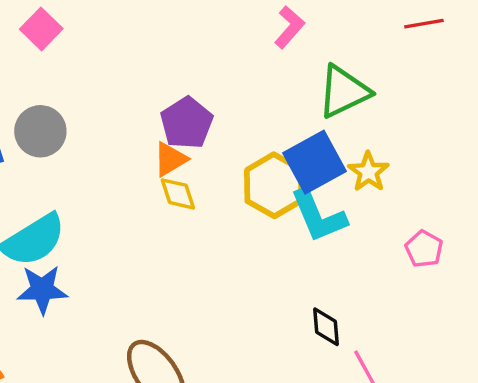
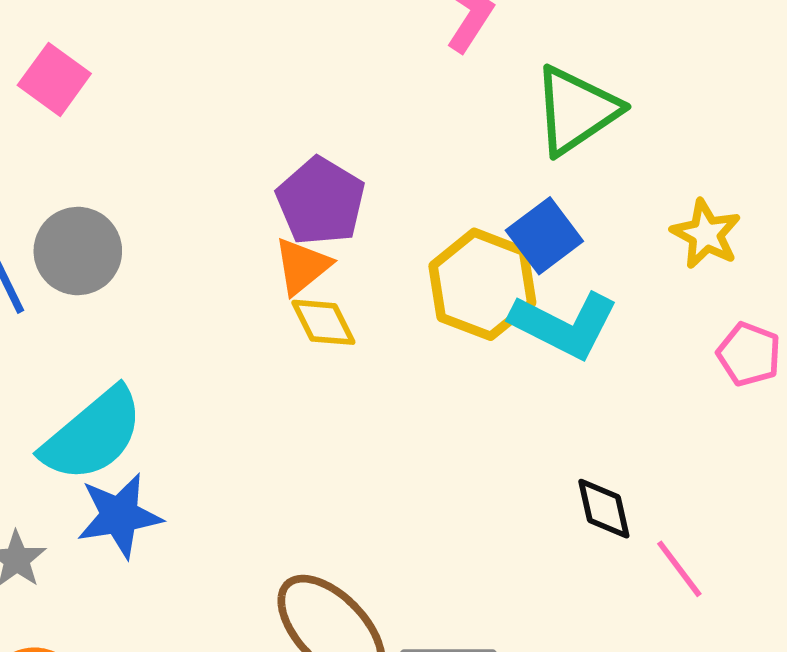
blue square: (315, 162) -> (544, 236), size x0.7
yellow star: (368, 172) -> (706, 234), moved
cyan L-shape: (318, 216) -> (564, 325), turned -32

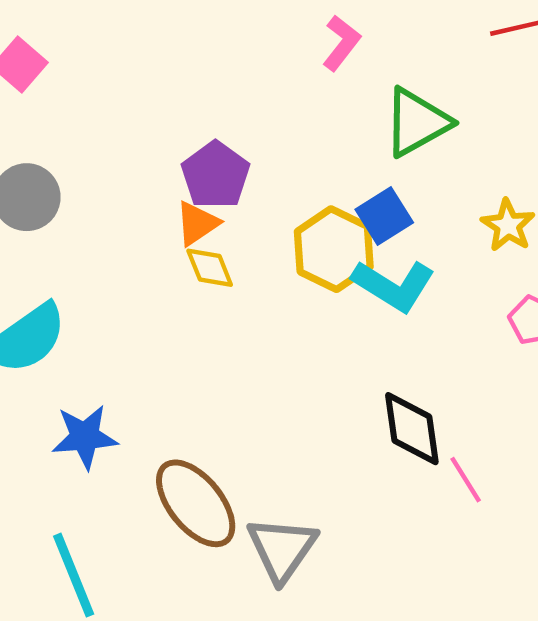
black diamond: (604, 509) -> (412, 429), size x1.5
blue star: (119, 516) -> (85, 437), moved

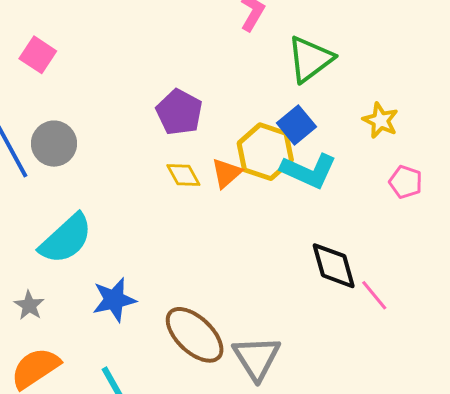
orange triangle: (197, 223) -> (226, 173), moved

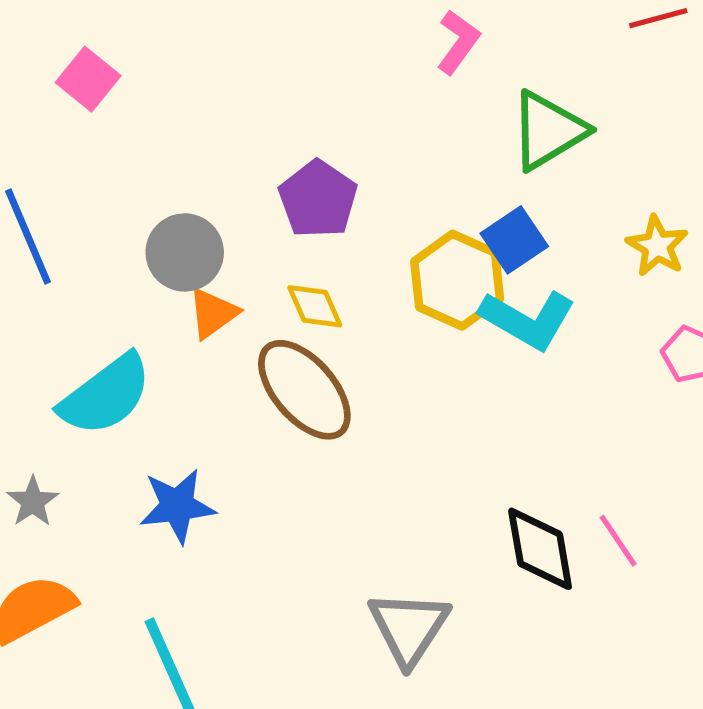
gray circle: (54, 144) -> (185, 252), moved
orange triangle: (226, 173) -> (213, 313), moved
black diamond: (334, 266) -> (540, 549), moved
brown ellipse: (195, 335) -> (304, 390), moved

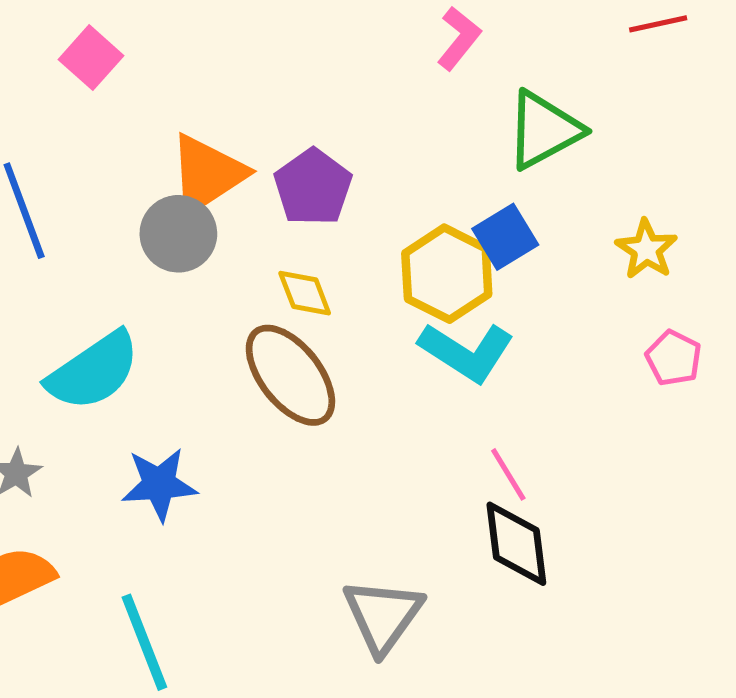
orange triangle: (213, 313) -> (207, 174), moved, size x1.6
cyan L-shape: (528, 320) -> (466, 352), moved
pink line: (618, 541) -> (508, 474), moved

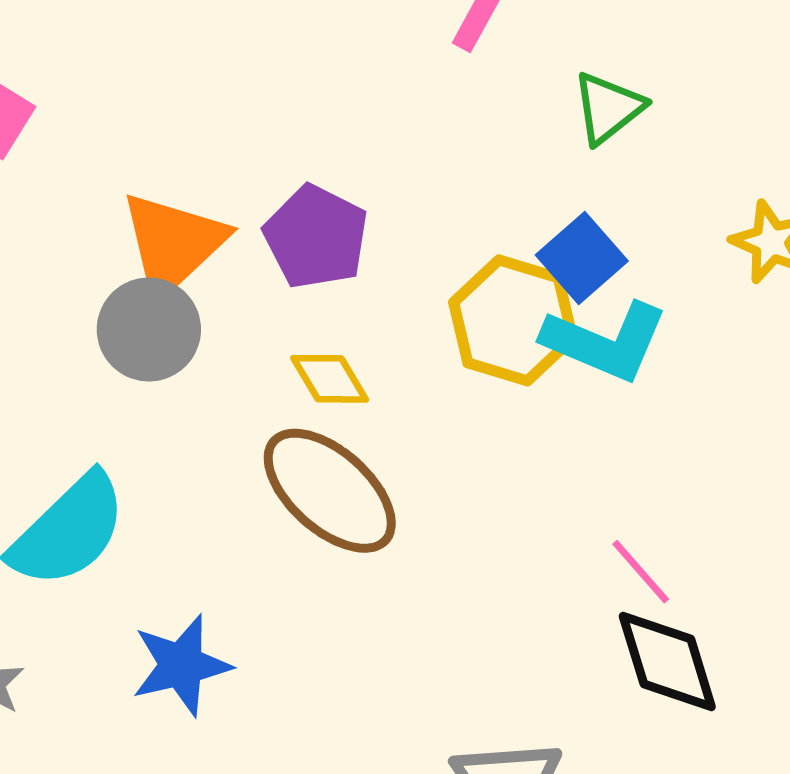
green triangle: (544, 130) -> (608, 108), size x0.7
cyan L-shape: (466, 352) -> (605, 341), moved

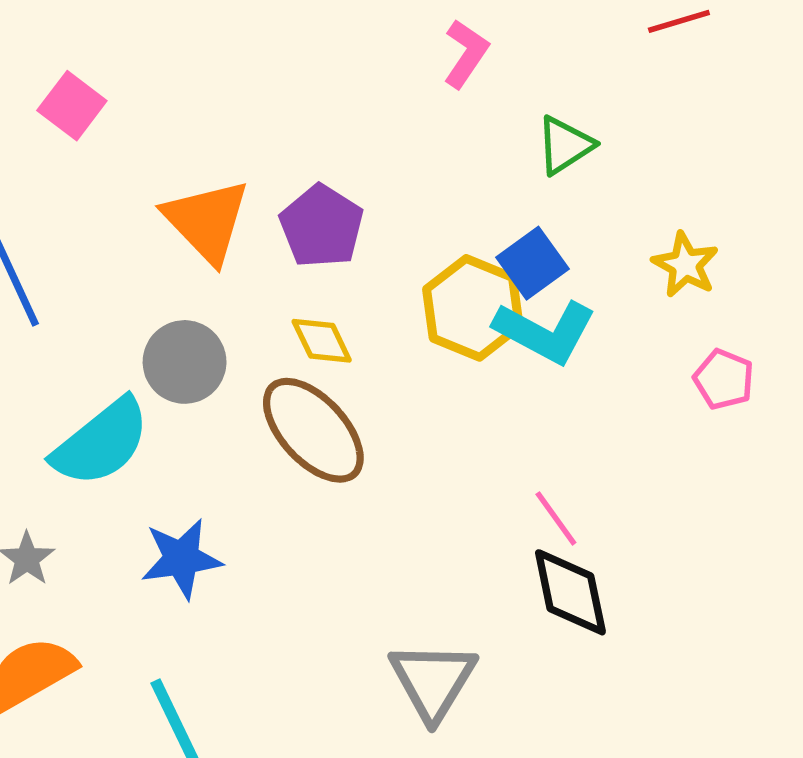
orange triangle: (173, 244) -> (207, 221), turned -36
gray circle: (149, 329) -> (185, 362), moved

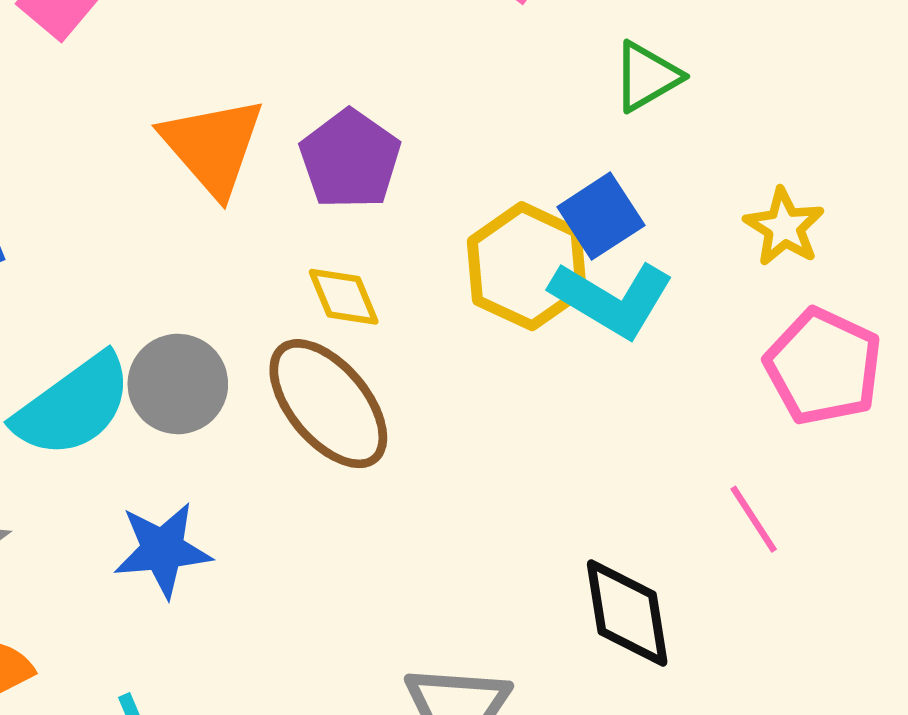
gray circle: (185, 362) -> (178, 384), moved
pink pentagon: (724, 379) -> (823, 367), size x1.6
pink line: (556, 518) -> (754, 519), moved

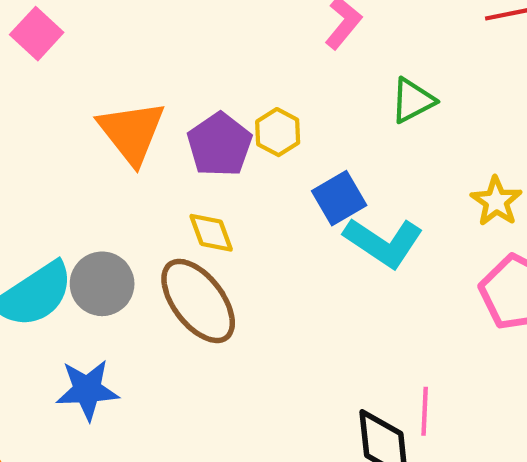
blue square: (601, 216) -> (339, 198), moved
yellow hexagon: (527, 266) -> (278, 132), moved, size x0.6
pink line: (754, 519) -> (425, 411), moved, turned 33

